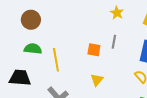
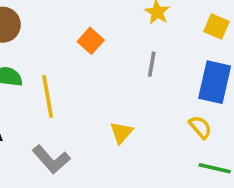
orange square: (94, 50) -> (91, 41), moved, turned 32

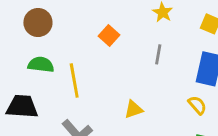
yellow triangle: (121, 132) -> (134, 109), turned 30

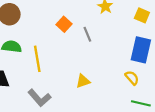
gray line: (158, 54) -> (87, 34), moved, turned -32

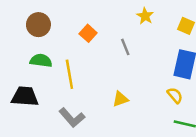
orange square: (64, 24) -> (88, 33), moved

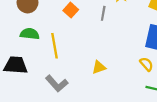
gray line: (125, 47) -> (103, 13), moved, turned 32

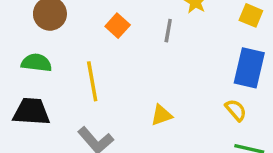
green semicircle: (30, 34) -> (36, 63), moved

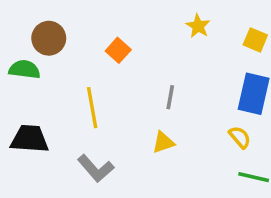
gray line: (168, 31) -> (170, 97), moved
green semicircle: (36, 63) -> (24, 69), moved

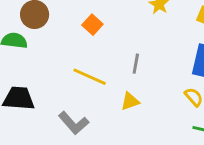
yellow line: (92, 108) -> (90, 77), moved, turned -56

